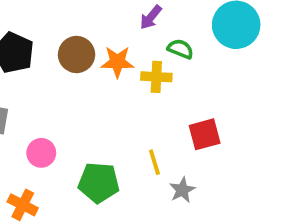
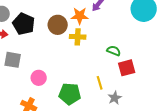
green semicircle: (180, 49) -> (114, 51), moved
orange star: (117, 62) -> (80, 16), moved
yellow cross: (156, 77) -> (78, 37), moved

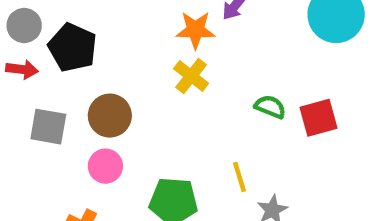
brown circle: (58, 25) -> (110, 116), moved
yellow cross: (78, 37) -> (191, 76), turned 35
red square: (127, 68) -> (318, 118), moved

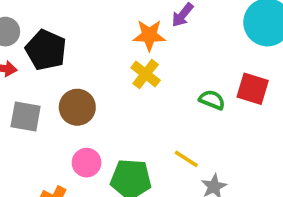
red square: (318, 118) -> (253, 89), moved, turned 32
pink circle: (105, 166) -> (87, 163), moved
yellow line: (239, 177) -> (186, 159), turned -40

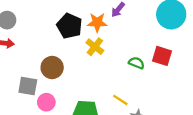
black pentagon: (46, 50) -> (69, 26), moved
gray square: (26, 116) -> (28, 86), moved
pink circle: (87, 163) -> (46, 102), moved

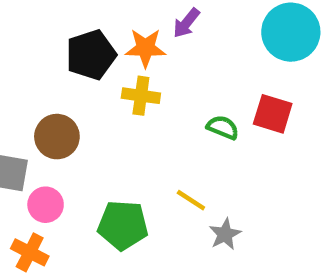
black pentagon: (69, 26) -> (91, 55), turned 30
yellow cross: (95, 47) -> (141, 96), turned -30

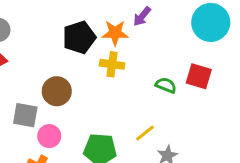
yellow line: (191, 200) -> (145, 133), turned -72

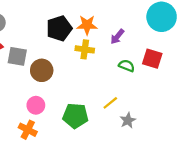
purple arrow: (142, 16) -> (117, 37), moved
gray square: (25, 115) -> (17, 56), moved

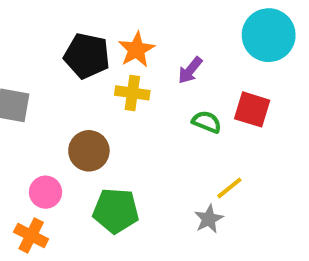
orange star: (87, 25) -> (136, 50), turned -30
black pentagon: (59, 28) -> (87, 56), turned 30
brown circle: (42, 70) -> (89, 151), moved
yellow line: (110, 103) -> (229, 188), moved

